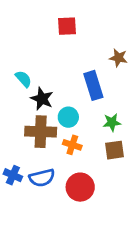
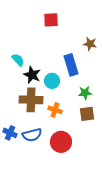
cyan circle: (68, 117) -> (52, 81), moved

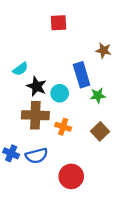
cyan semicircle: (18, 60) -> (20, 69), turned 96
green star: (85, 93) -> (98, 96), moved
brown square: (87, 114) -> (100, 131), turned -35
red circle: (61, 142) -> (71, 176), moved

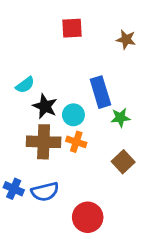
brown star: (104, 50) -> (126, 39), moved
orange cross: (63, 127) -> (76, 142), moved

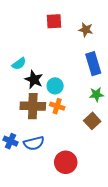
brown star: (126, 39) -> (86, 30), moved
blue rectangle: (100, 92) -> (93, 64), moved
green star: (120, 118) -> (96, 94), moved

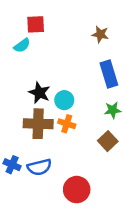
red square: (54, 21) -> (36, 24), moved
cyan semicircle: (19, 64) -> (22, 45), moved

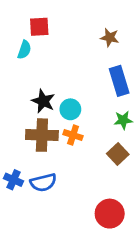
cyan semicircle: (22, 45) -> (24, 50), turned -35
red circle: (77, 190) -> (110, 214), moved

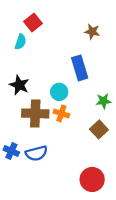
red square: (39, 27) -> (33, 22), turned -36
blue rectangle: (119, 81) -> (80, 68), moved
black star: (43, 101) -> (19, 85), moved

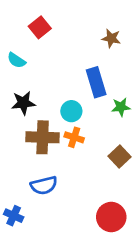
cyan semicircle: (20, 42) -> (16, 60), moved, turned 105
black star: (19, 85) -> (23, 103), turned -30
green star: (104, 101) -> (121, 107), moved
blue cross: (11, 151) -> (14, 216), moved

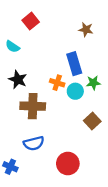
black star: (23, 103) -> (18, 80), turned 30
cyan circle: (71, 111) -> (75, 91), moved
orange cross: (74, 137) -> (57, 83), moved
red circle: (111, 217) -> (68, 164), moved

